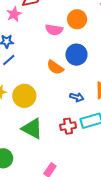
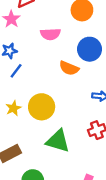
pink semicircle: (54, 30) -> (50, 34), moved

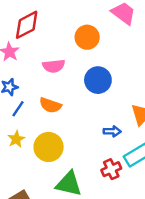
orange semicircle: (69, 68) -> (50, 105), moved
yellow star: (13, 108) -> (16, 139), moved

